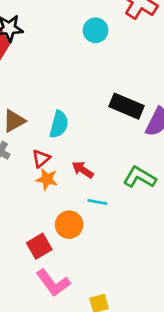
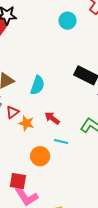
red triangle: (41, 159) -> (13, 112), moved
red square: (39, 246) -> (18, 181), moved, turned 36

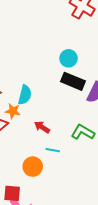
cyan circle: (67, 21) -> (69, 58), moved
orange star: (26, 123) -> (13, 111), moved

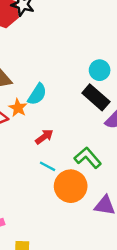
red arrow: (42, 127) -> (44, 137), turned 91
orange circle: (33, 167) -> (71, 186), moved, size x1.4

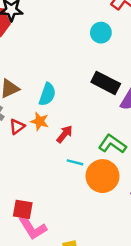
cyan circle: (100, 70) -> (101, 33), moved
orange star: (18, 108) -> (40, 121), moved

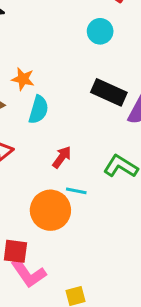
orange star: (40, 121) -> (23, 79), moved
orange circle: (103, 176) -> (50, 210), moved

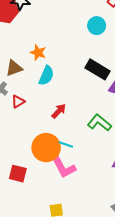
cyan line: (76, 191) -> (66, 144), moved
pink L-shape: (28, 273) -> (64, 167), moved

